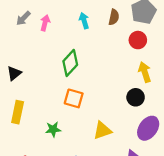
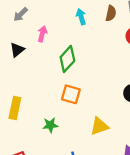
pink arrow: (45, 23) -> (42, 34), moved
black triangle: (14, 73) -> (17, 50), moved

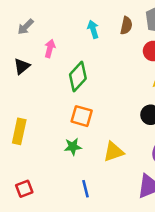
green star: (50, 125) -> (73, 147), moved

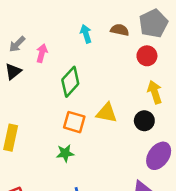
brown semicircle: (126, 26) -> (120, 30), turned -90
gray arrow: (26, 27) -> (17, 44), moved
yellow triangle: (114, 152) -> (107, 113), moved, turned 30

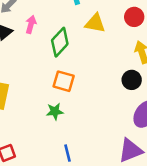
pink arrow: (42, 53) -> (31, 24), moved
yellow triangle: (107, 113) -> (95, 23), moved

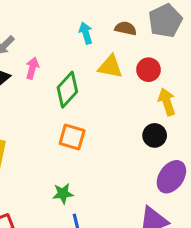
red circle: (134, 17) -> (148, 70), moved
green star: (55, 111) -> (63, 194), moved

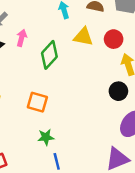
orange square: (72, 137) -> (37, 102), moved

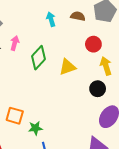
yellow triangle: (83, 37) -> (68, 67), moved, turned -30
orange square: (37, 102) -> (15, 116), moved

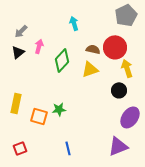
brown semicircle: (78, 16) -> (93, 49), moved
red circle: (93, 44) -> (115, 47), size x1.5
green star: (35, 128) -> (59, 109), moved

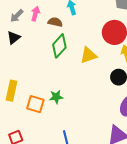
pink arrow: (39, 46) -> (35, 14), moved
brown semicircle: (93, 49) -> (55, 22), moved

